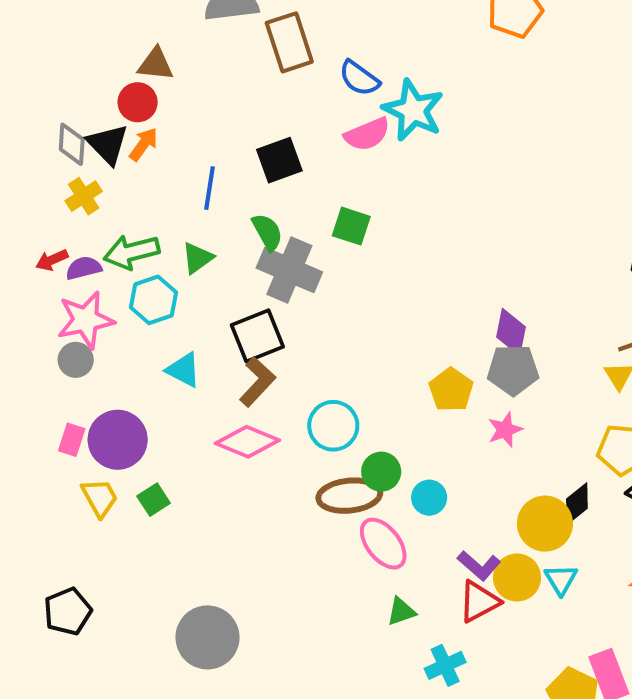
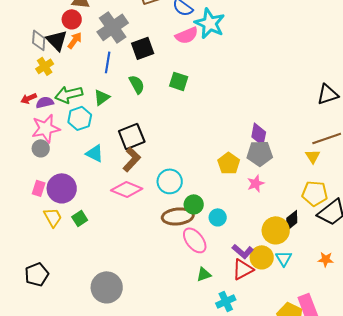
gray cross: (289, 270) -> (113, 27), moved, turned 32

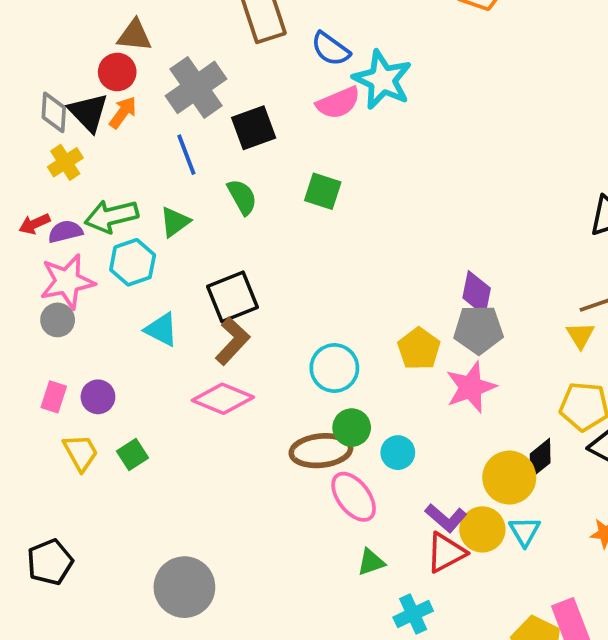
blue line: (108, 62) -> (186, 155), turned -30
cyan circle: (170, 181) -> (334, 368), moved
pink star: (256, 183) -> (471, 387), size x1.5
purple circle: (62, 188) -> (98, 397), size x0.6

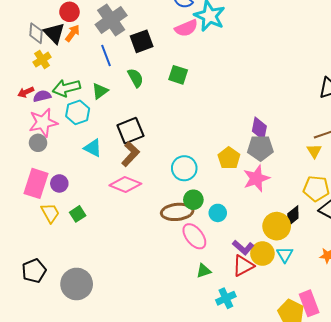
pink rectangle: (54, 397) -> (36, 183), size x1.8
gray circle: (184, 587) -> (77, 284), moved

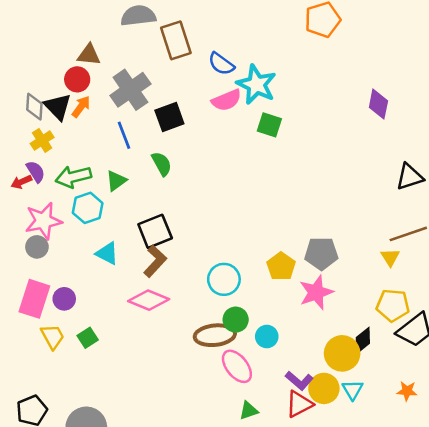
green square: (178, 75) -> (269, 125), moved
purple semicircle: (42, 96) -> (36, 172), moved, turned 72
purple diamond: (259, 129) -> (378, 104), moved

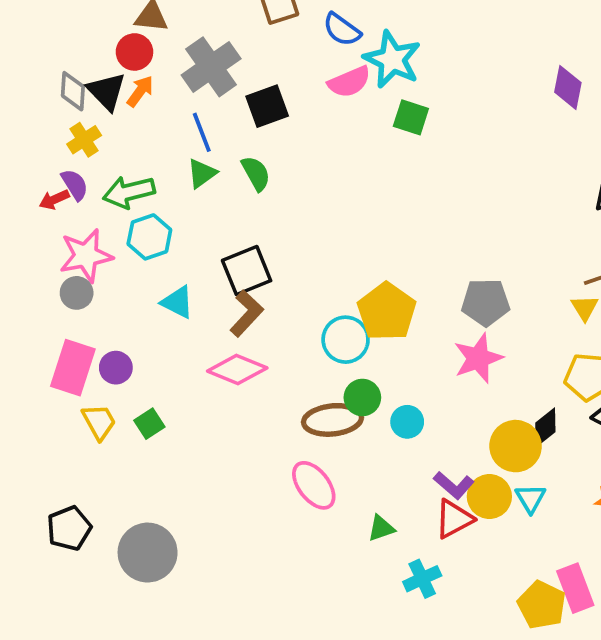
green triangle: (116, 181) -> (202, 173), moved
yellow pentagon: (281, 266) -> (387, 312), moved, size x1.4
pink ellipse: (237, 366) -> (314, 485), moved

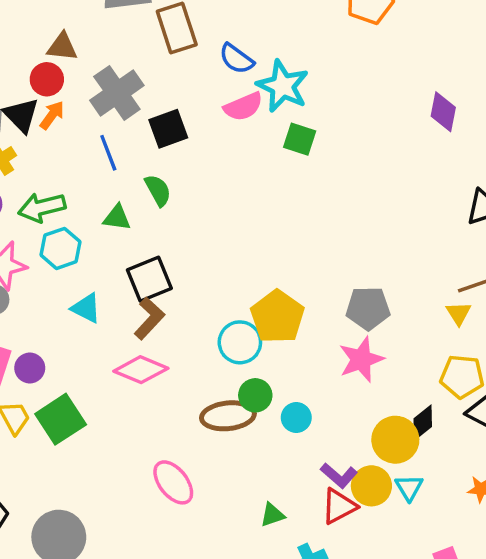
green triangle: (202, 173) -> (117, 218), moved, turned 44
green square: (149, 424) -> (61, 419), size x1.8
pink ellipse: (314, 485) -> (173, 482), moved

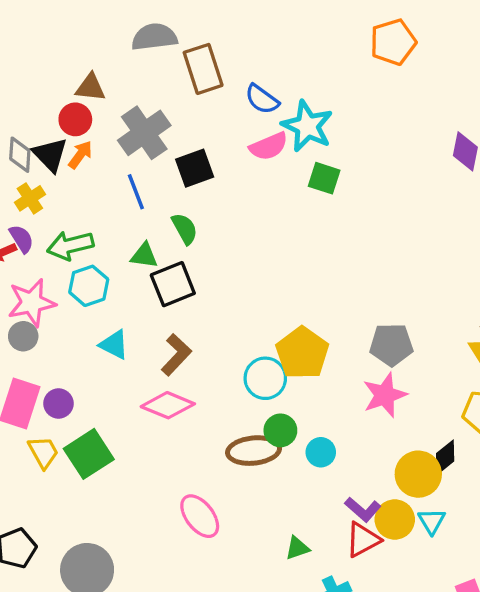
black square: (149, 279) -> (173, 284), moved

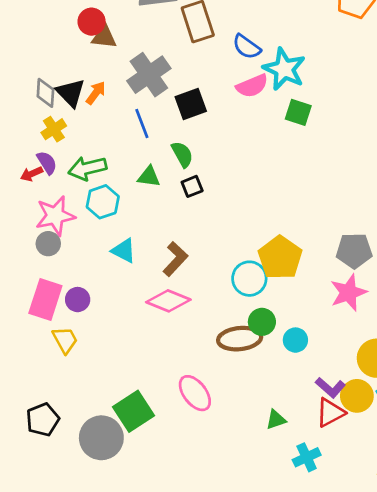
red circle: (75, 119) -> (92, 22), moved
black square: (173, 284) -> (192, 186), moved, size x0.6
green square: (89, 454) -> (133, 411), moved

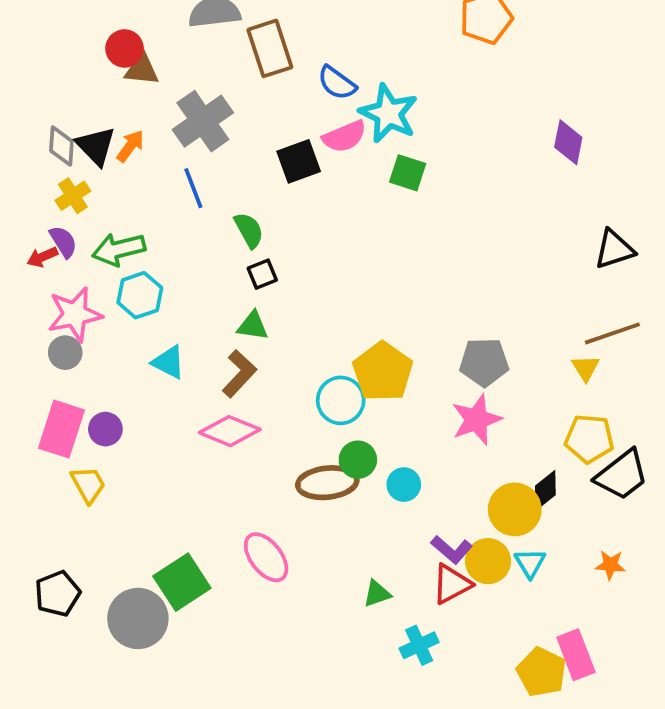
black square: (191, 104) -> (299, 161), moved
green triangle: (149, 177) -> (253, 326), moved

